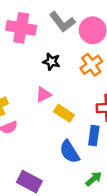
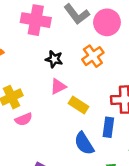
black star: (51, 62) -> (54, 59), moved
orange cross: (91, 65) -> (93, 56), moved

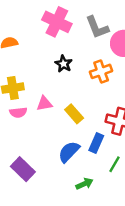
pink triangle: (58, 86) -> (44, 104), moved
blue semicircle: (84, 143) -> (69, 152), turned 60

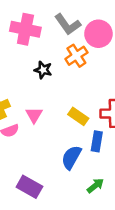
orange cross: (101, 71) -> (76, 56), moved
pink triangle: (44, 104) -> (34, 115), turned -35
yellow rectangle: (74, 114) -> (78, 116), moved

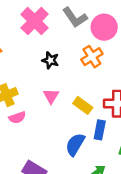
pink cross: (25, 29) -> (35, 21), turned 32
orange cross: (76, 56) -> (92, 57), moved
pink triangle: (34, 115) -> (51, 96), moved

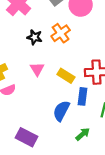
orange cross: (92, 57) -> (61, 33), moved

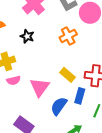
black star: (35, 37) -> (27, 36), moved
pink triangle: (37, 69) -> (40, 87), moved, size x1.5

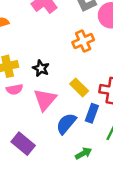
black star: (27, 36) -> (41, 68), moved

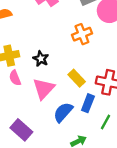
pink semicircle: (14, 89) -> (15, 78), turned 77

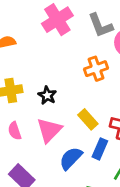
pink semicircle: (15, 78) -> (15, 131), moved

